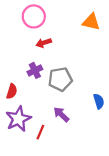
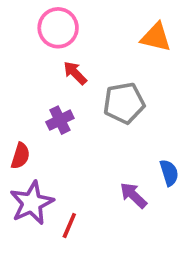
red arrow: (44, 43) -> (75, 73), turned 64
gray pentagon: (60, 79) -> (124, 103), moved
purple arrow: (61, 114) -> (133, 195), moved

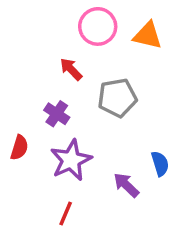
pink circle: (58, 28) -> (98, 26), moved
purple cross: (60, 120) -> (57, 114), turned -30
purple star: (32, 203) -> (71, 160), moved

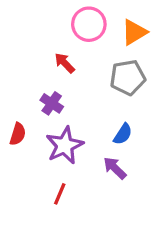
orange triangle: (148, 35) -> (134, 32), turned -44
gray pentagon: (117, 98) -> (128, 78), moved
blue semicircle: (160, 164) -> (123, 134), moved, turned 50

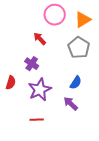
gray pentagon: (128, 78) -> (79, 48), turned -30
red line: (60, 194) -> (37, 120), turned 64

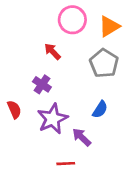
red semicircle: (11, 83) -> (14, 109), turned -40
purple arrow: (71, 104) -> (82, 137), moved
red line: (37, 120) -> (66, 164), moved

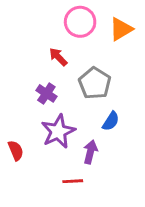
gray pentagon: (104, 63) -> (95, 83), moved
red semicircle: (14, 109) -> (16, 150), moved
purple arrow: (82, 137) -> (90, 152), turned 60

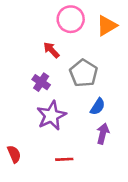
red semicircle: (16, 150) -> (14, 154), moved
purple arrow: (90, 152) -> (103, 134), moved

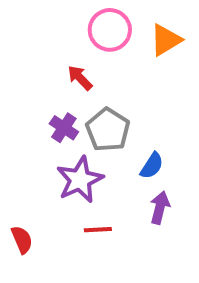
gray pentagon: (84, 73) -> (108, 130), moved
red line: (64, 159) -> (98, 230), moved

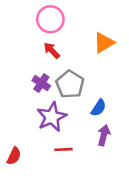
pink circle: (110, 30) -> (50, 19), moved
orange triangle: (166, 40) -> (104, 43), moved
red semicircle: (22, 240) -> (14, 156), turned 48

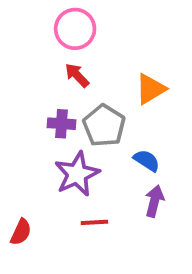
orange triangle: (104, 43) -> (151, 89), moved
purple cross: (41, 83) -> (62, 124), turned -30
blue semicircle: (99, 108) -> (147, 160), turned -90

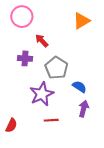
pink circle: (75, 29) -> (22, 17), moved
orange triangle: (151, 89) -> (81, 21), moved
purple cross: (62, 124) -> (25, 58), moved

